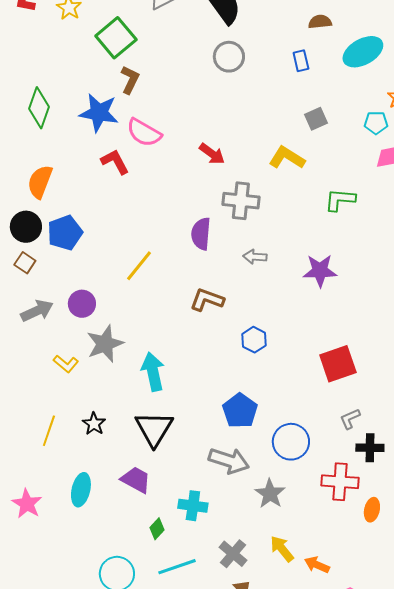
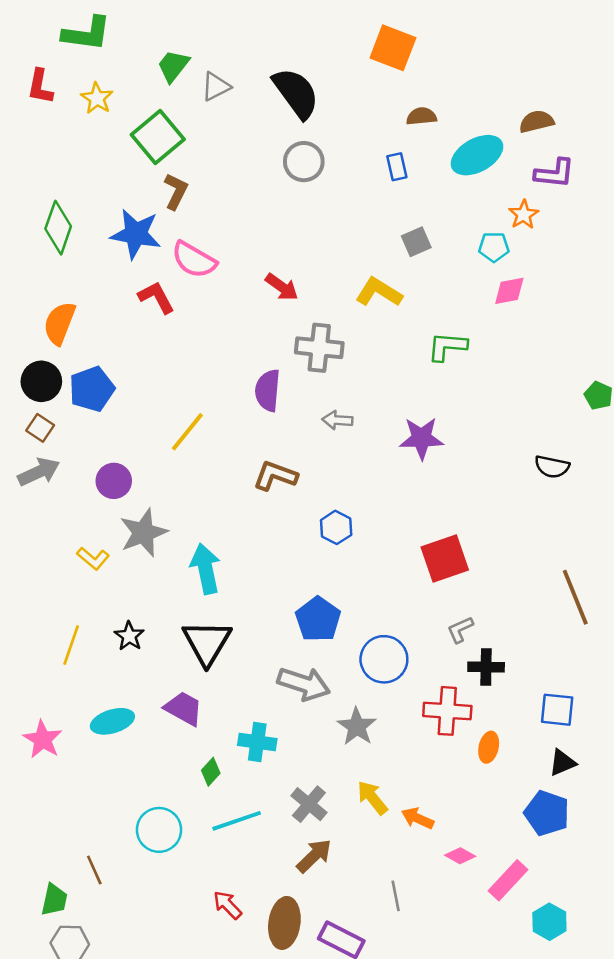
gray arrow: (37, 311) -> (39, 472), moved
cyan ellipse: (81, 490) -> (112, 721), turned 60

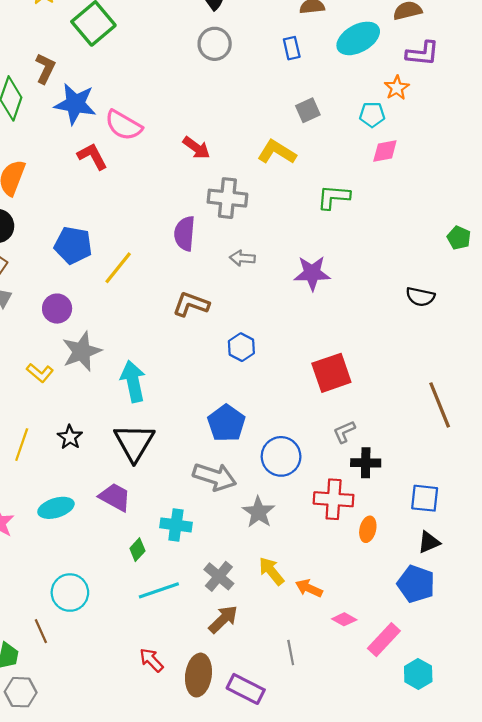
brown L-shape: (176, 191) -> (45, 68), moved
blue pentagon: (92, 389) -> (73, 245), moved, turned 30
cyan circle: (159, 830) -> (70, 593), moved

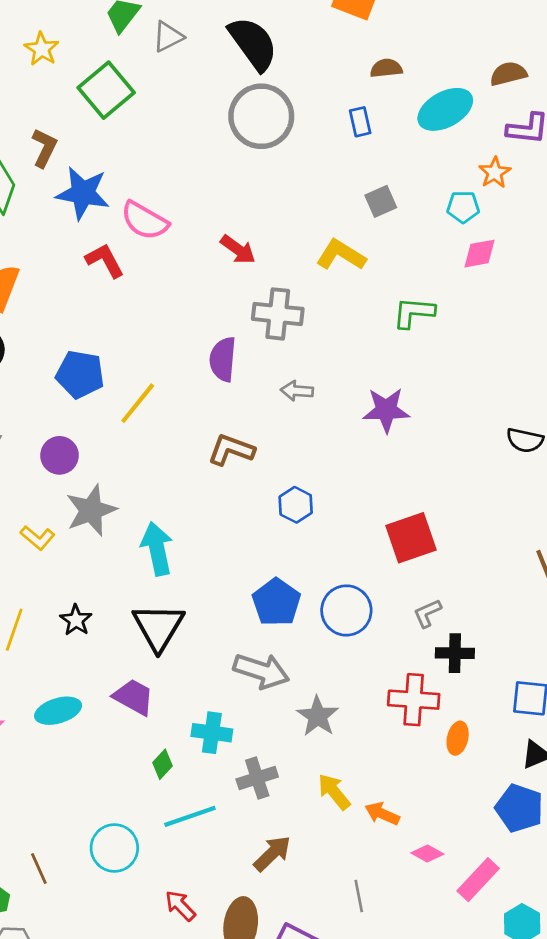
gray circle: (215, 44) -> (261, 116), size x1.5
blue circle: (281, 456) -> (346, 610), moved
gray cross: (219, 576) -> (257, 778), moved, turned 32
cyan circle: (70, 593) -> (114, 848), moved

